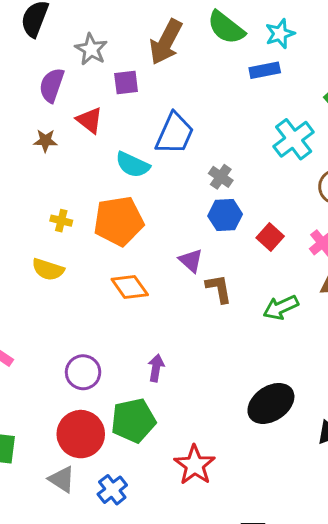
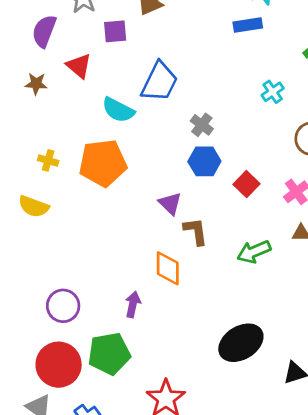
cyan cross: (294, 139) -> (273, 92), size x0.6
orange diamond: (130, 287) -> (168, 268), moved, turned 33

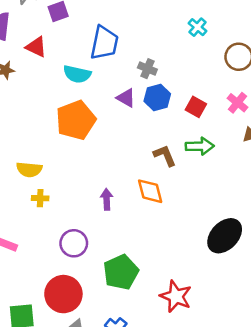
yellow cross: (48, 160) -> (40, 198), moved
purple triangle: (170, 203) -> (126, 98), moved
green arrow: (254, 252) -> (200, 146), moved, turned -144
purple arrow: (133, 304) -> (107, 199), moved
red circle: (59, 365) -> (63, 294), moved

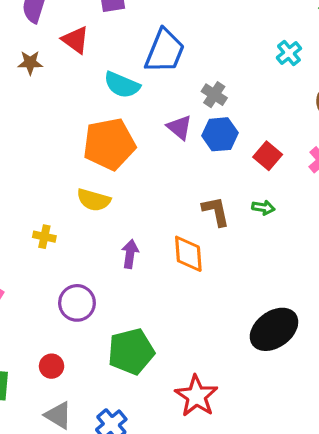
green arrow: (200, 146) -> (263, 208), size x0.6
yellow semicircle: (29, 170) -> (94, 200), moved
red circle: (63, 294) -> (52, 366), size x0.5

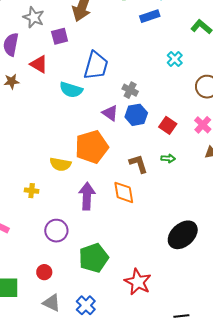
orange pentagon: (109, 144) -> (92, 147), moved
purple arrow: (130, 254) -> (87, 196), size x1.5

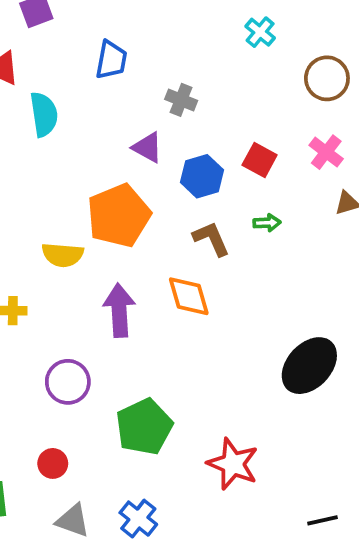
blue trapezoid: (96, 66) -> (111, 60), size x0.7
cyan semicircle: (71, 90) -> (44, 114), moved, turned -110
blue hexagon: (136, 115) -> (202, 176), moved

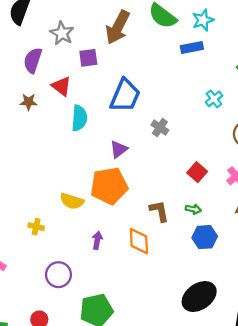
blue trapezoid: (111, 60) -> (125, 96), size x1.5
purple triangle: (147, 147) -> (119, 149), moved, turned 42
blue hexagon: (202, 176) -> (205, 237), moved
purple arrow: (119, 310) -> (97, 240), size x0.6

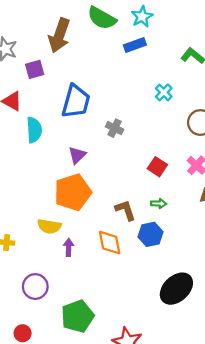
yellow semicircle: (72, 201) -> (49, 226), moved
blue hexagon: (205, 237) -> (151, 234), moved

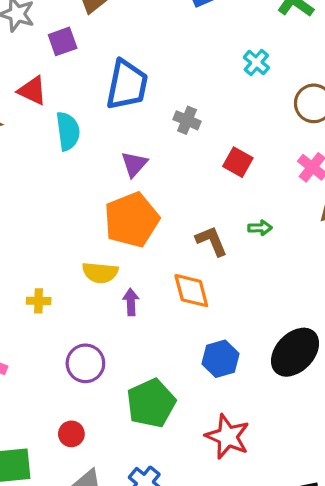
red square: (157, 167) -> (238, 162), moved
blue hexagon: (151, 234) -> (221, 359), moved

